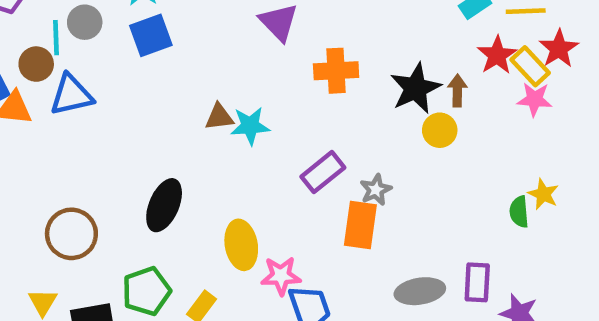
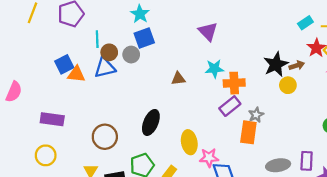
gray circle: (85, 22) -> (131, 55), moved
brown circle: (36, 64) -> (109, 52), moved
orange cross: (336, 71) -> (234, 83), moved
brown arrow: (457, 91) -> (297, 65), turned 72
cyan star: (250, 126) -> (214, 69), moved

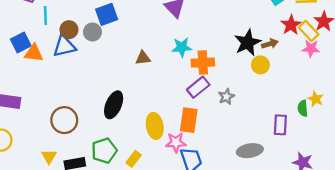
cyan line: (97, 39) -> (45, 16), moved
orange rectangle: (248, 132) -> (189, 120), moved
purple rectangle: (307, 161) -> (280, 125), moved

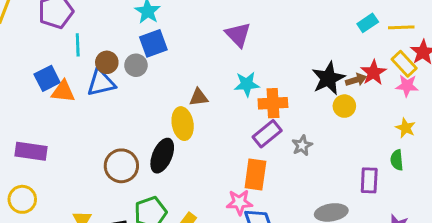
red star: (291, 25) -> (374, 73), moved
yellow star: (316, 99) -> (406, 128), moved
brown circle: (64, 120) -> (121, 166), moved
yellow ellipse: (155, 126) -> (183, 124), moved

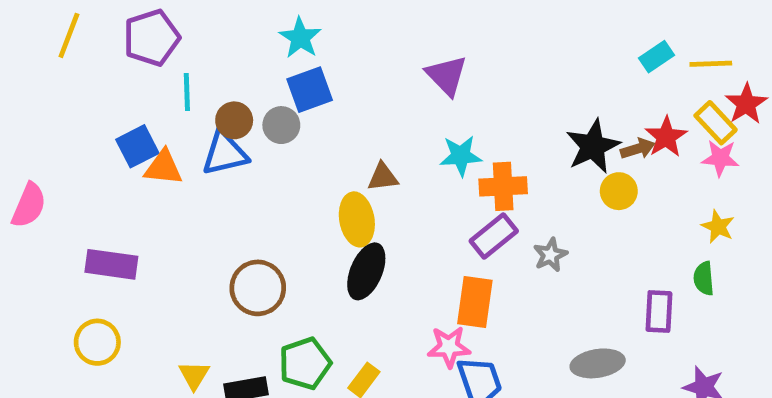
black ellipse: (162, 156) -> (366, 271), moved

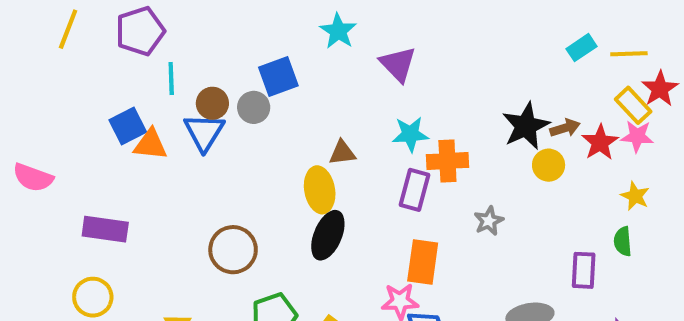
cyan star: (300, 38) -> (338, 31), moved
red star: (666, 137) -> (600, 142), moved
blue triangle: (225, 153) -> (204, 132), turned -45
pink semicircle: (29, 205) -> (33, 177), turned 87
purple rectangle: (494, 236) -> (414, 190), moved, turned -36

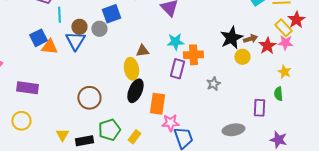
orange rectangle: (423, 262) -> (157, 104), moved

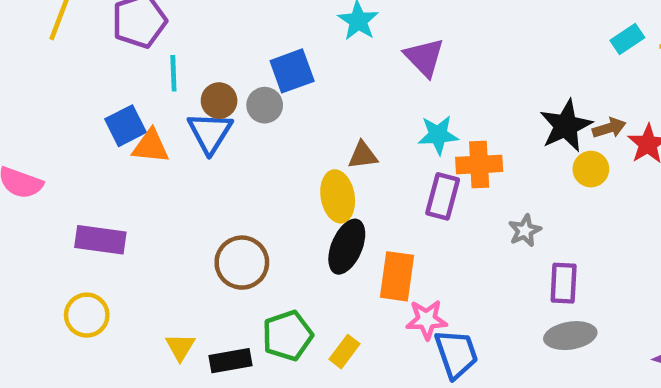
purple rectangle: (259, 108) -> (564, 283), moved

